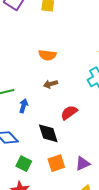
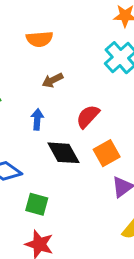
blue arrow: (24, 106) -> (37, 119), moved
orange square: (56, 163) -> (107, 153), moved

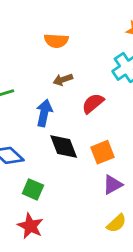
red semicircle: (88, 116) -> (93, 103), moved
blue arrow: (37, 119) -> (44, 113), size x1.4

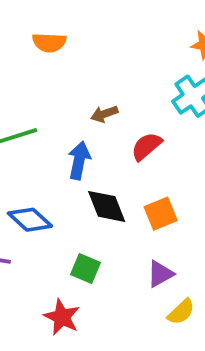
orange semicircle: (56, 41) -> (49, 42), moved
purple triangle: (113, 185) -> (160, 274), moved
green square: (33, 189) -> (85, 268), moved

